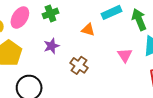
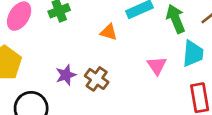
purple star: (51, 46) -> (66, 75), moved

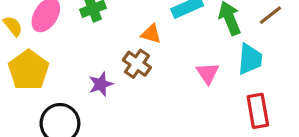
brown cross: (97, 79) -> (137, 64), moved

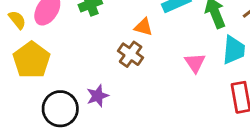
purple star: (101, 84) -> (98, 96), moved

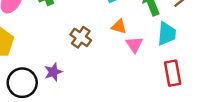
orange triangle: (143, 27) -> (119, 27), moved

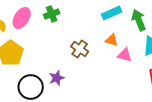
pink triangle: (134, 45) -> (125, 55), turned -42

